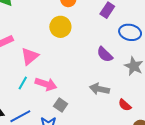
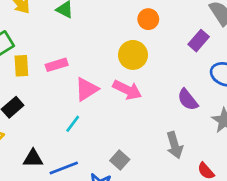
pink arrow: (46, 84) -> (127, 90), moved
gray arrow: (99, 89) -> (175, 145), turned -126

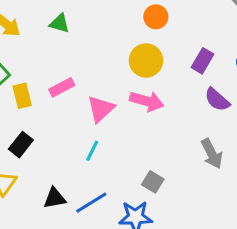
purple rectangle: (199, 41) -> (202, 61), moved

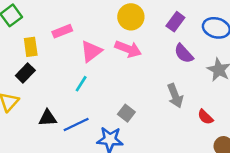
yellow rectangle: (22, 96) -> (31, 47), moved

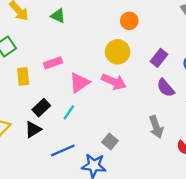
black rectangle: (25, 73) -> (41, 108), moved
black triangle: (48, 118) -> (33, 129), moved, turned -30

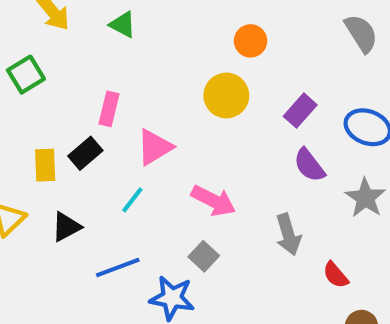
pink rectangle: (53, 63) -> (109, 109), turned -60
yellow rectangle: (23, 77) -> (45, 165), moved
pink arrow: (114, 82) -> (213, 201), moved
black rectangle: (41, 108) -> (85, 153), moved

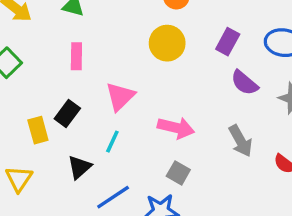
pink rectangle: (109, 109) -> (76, 56), moved
black triangle: (66, 227) -> (79, 167), moved

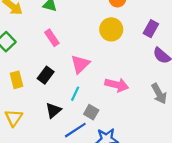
pink rectangle: (76, 56) -> (52, 38), turned -35
yellow rectangle: (38, 130) -> (16, 80), moved
gray square: (178, 173) -> (91, 112), moved

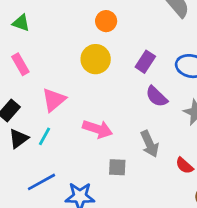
black triangle: (53, 110) -> (19, 139), moved
gray square: (91, 112) -> (117, 167), moved, turned -32

